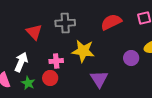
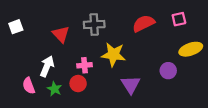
purple circle: (131, 58) -> (168, 71), moved

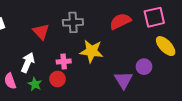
pink square: (179, 19) -> (154, 17), size x1.5
yellow ellipse: (191, 49) -> (166, 46), turned 65
purple triangle: (131, 85) -> (123, 80), moved

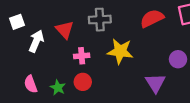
pink cross: (64, 62) -> (82, 56), moved
white arrow: (28, 63) -> (36, 41), moved
purple circle: (144, 67) -> (178, 59), moved

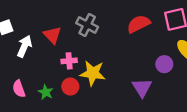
gray cross: (100, 20) -> (87, 25), turned 30
yellow star: (120, 51) -> (93, 73), moved

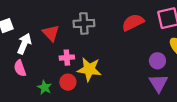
gray cross: (87, 25) -> (84, 23), turned -30
purple triangle: (142, 88) -> (159, 83), moved
pink semicircle: (19, 89) -> (20, 68), moved

